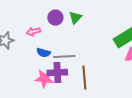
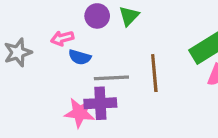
blue semicircle: (43, 53) -> (80, 57), moved
brown line: (84, 78) -> (154, 73), moved

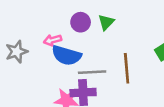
blue semicircle: (80, 57) -> (66, 55), size x1.6

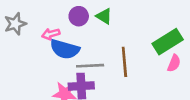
green triangle: (106, 22) -> (104, 16), turned -42
gray star: (17, 52) -> (15, 24), moved

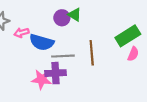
purple circle: (79, 16) -> (62, 18), moved
pink arrow: (51, 34) -> (21, 33), moved

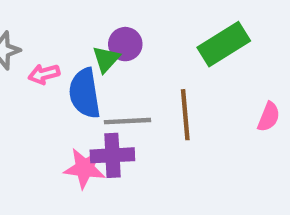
green triangle: (75, 15) -> (106, 59), moved, turned 40
green rectangle: (128, 36) -> (224, 44), moved
blue semicircle: (42, 42) -> (85, 93), turned 65

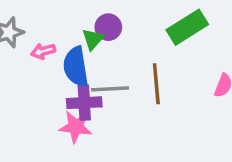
purple cross: (112, 155) -> (84, 103), moved

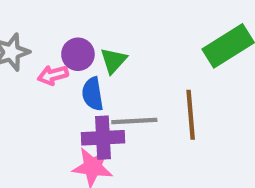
purple circle: (108, 27) -> (78, 54), moved
blue semicircle: (76, 67) -> (93, 94), size x0.7

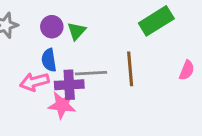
pink arrow: (53, 75) -> (34, 82), moved, size x1.4
blue semicircle: (93, 94) -> (49, 60), moved

